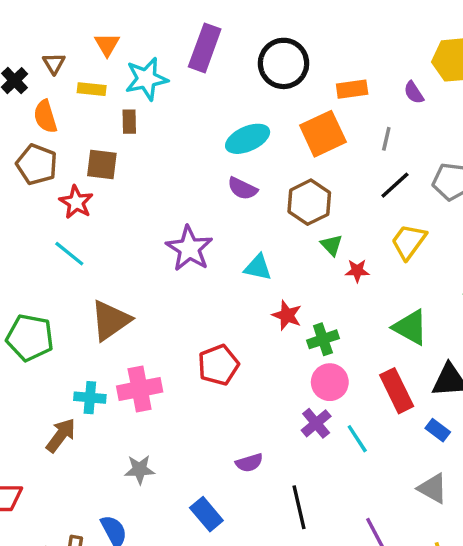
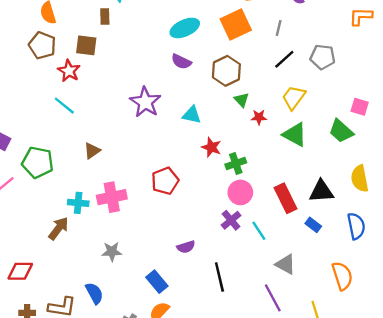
brown triangle: (110, 320) -> (92, 151), size x0.6
green triangle: (410, 327) -> (295, 135), moved
gray triangle: (433, 488) -> (286, 264), moved

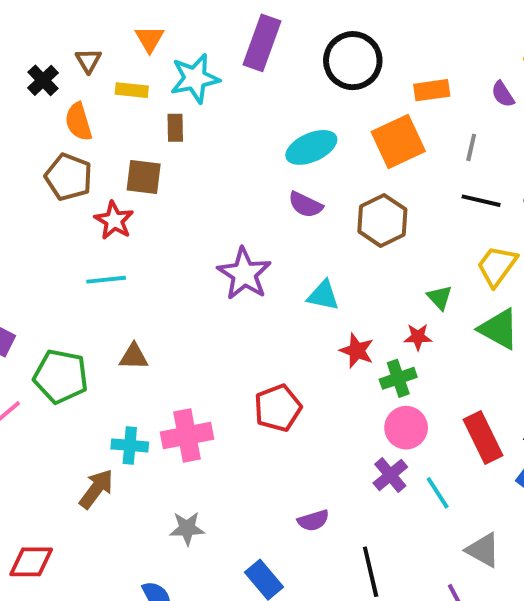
black line: (284, 59) -> (481, 201), turned 55
green triangle: (241, 100) -> (440, 297), moved
cyan line: (64, 106) -> (106, 280), turned -45
red star: (259, 117) -> (418, 337), moved
brown triangle: (92, 151) -> (134, 357), moved, turned 36

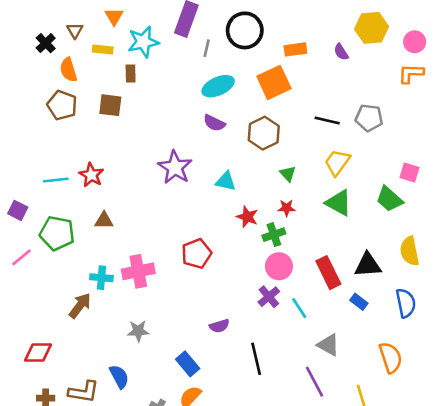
gray line: (471, 147) -> (207, 48), moved
red star: (114, 220) -> (91, 175), moved
cyan line: (106, 280) -> (56, 180), moved
green triangle: (440, 297) -> (288, 174), moved

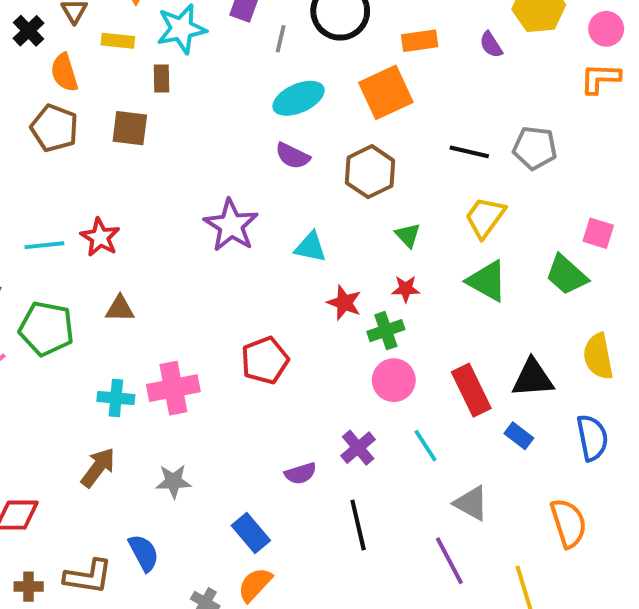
purple cross: (269, 297) -> (358, 448), moved
brown arrow: (80, 306) -> (98, 467), moved

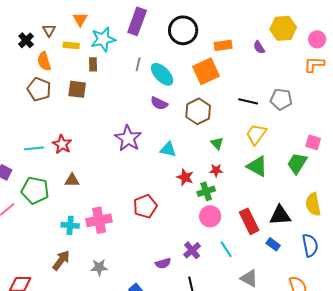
gray line: (281, 39) -> (138, 64), moved
cyan ellipse: (299, 98) -> (162, 74), turned 70
green trapezoid: (566, 275) -> (297, 163), turned 80

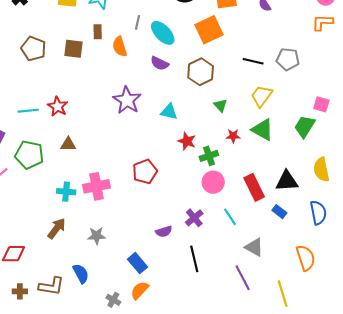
orange semicircle: (44, 61) -> (120, 47), moved
brown rectangle: (93, 64) -> (98, 32), moved
red star: (216, 170) -> (233, 136), moved

